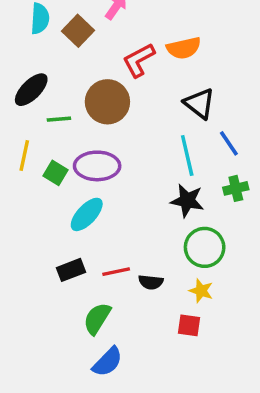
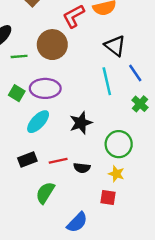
green cross: (236, 188) -> (140, 104), turned -35
black star: (187, 201) -> (81, 123), moved, turned -30
blue semicircle: (107, 362) -> (77, 222), moved

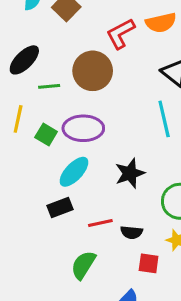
black rectangle: (27, 160) -> (60, 207), moved
red square: (108, 197) -> (149, 263), moved

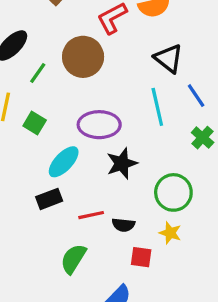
green line: (49, 86) -> (38, 73), turned -50
purple ellipse: (83, 128) -> (99, 125), moved

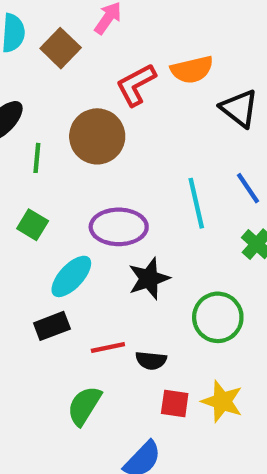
black triangle: (169, 58) -> (239, 108), moved
green line: (38, 73) -> (37, 158), turned -30
yellow star: (170, 233) -> (222, 401), moved, size x1.4

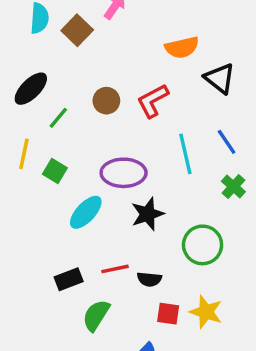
red L-shape: (136, 85) -> (153, 101), moved
brown circle: (97, 136) -> (106, 101), size x0.6
green line: (37, 158) -> (58, 118), turned 35
black rectangle: (52, 326) -> (69, 279), moved

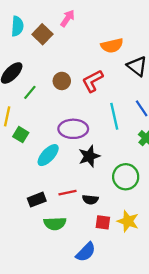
green square: (55, 171) -> (21, 135), moved
green semicircle: (96, 315) -> (55, 224), turned -125

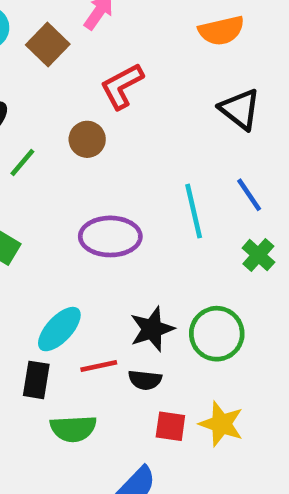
orange semicircle: (112, 46) -> (221, 31), moved
red L-shape: (93, 81) -> (122, 86), moved
cyan ellipse: (48, 155) -> (59, 329), moved
black star: (89, 156) -> (152, 329), moved
black rectangle: (37, 200) -> (36, 380), turned -60

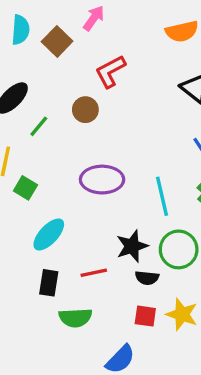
cyan line: (194, 211) -> (162, 196), moved
cyan ellipse: (59, 329) -> (49, 234), moved
black semicircle: (145, 380) -> (147, 278), moved

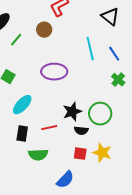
cyan line: (162, 196) -> (90, 49), moved

